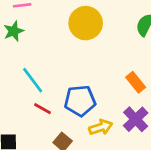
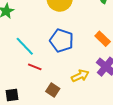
blue pentagon: (80, 101) -> (62, 41), moved, turned 30

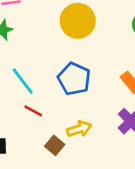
yellow arrow: (80, 76) -> (79, 129), moved

